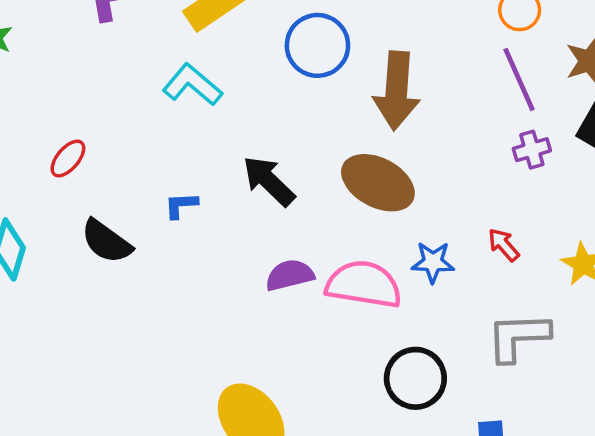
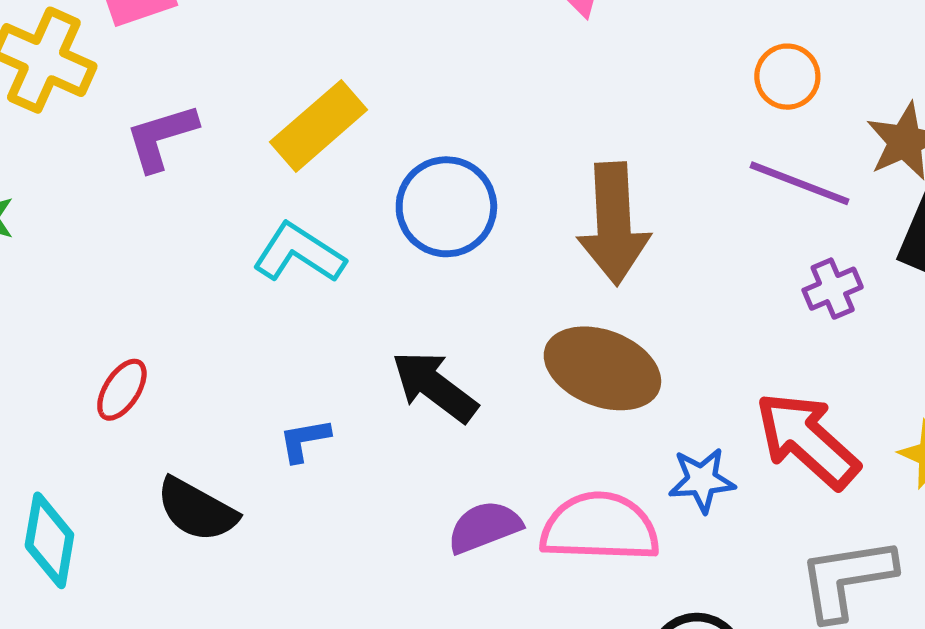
blue circle: (317, 45) -> (446, 207), moved
purple line: (519, 79) -> (799, 183), turned -38
red arrow: (504, 245) -> (807, 440), size x2.0

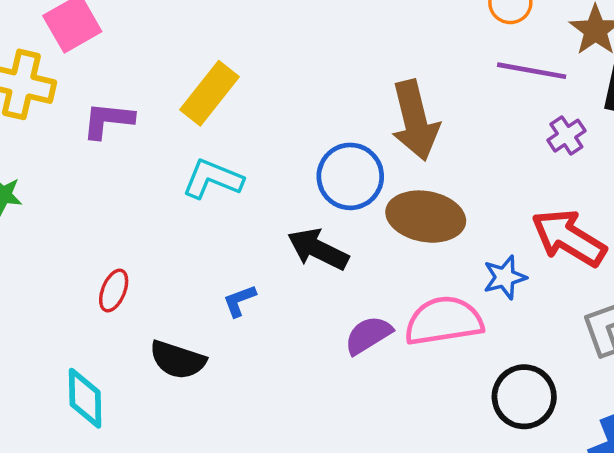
purple L-shape: (161, 137) -> (108, 120), turned 34
blue circle: (446, 207) -> (350, 176), moved

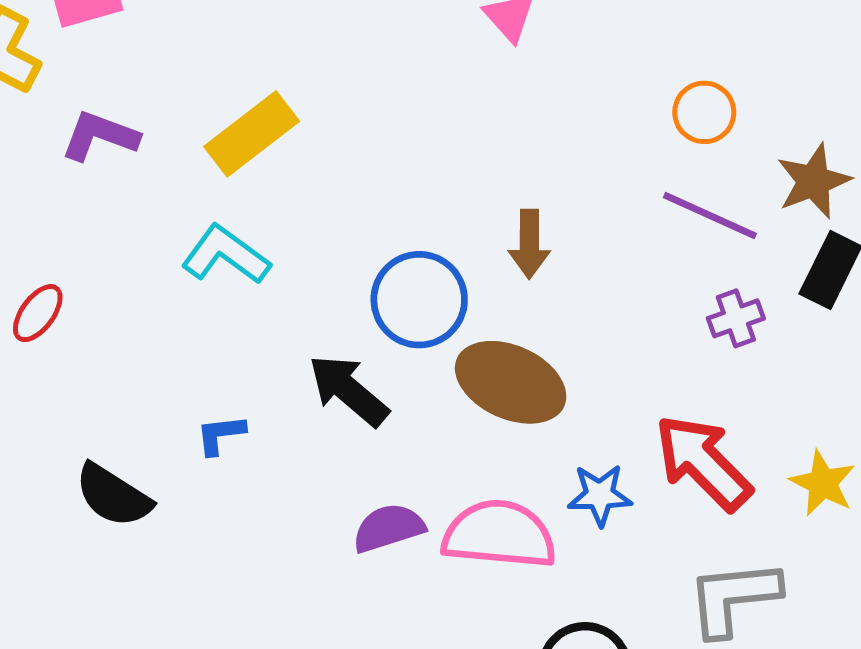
brown arrow: (415, 120) -> (529, 244), size x0.6
red ellipse: (114, 291) -> (38, 313), moved

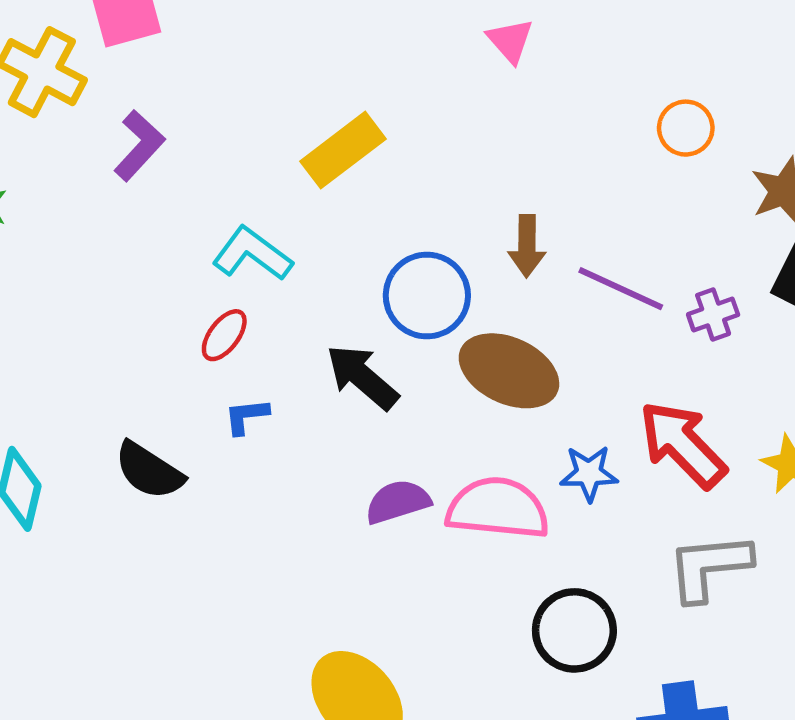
yellow rectangle: (252, 134) -> (343, 150), moved
purple L-shape: (100, 136) -> (139, 146), turned 112
purple line: (710, 215) -> (621, 289), moved
red ellipse: (38, 313) -> (224, 335), moved

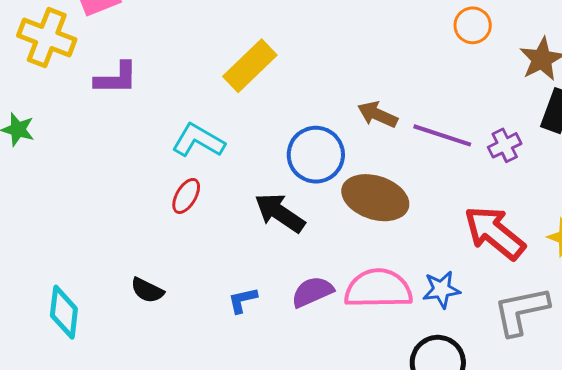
purple L-shape: (139, 146) -> (116, 78), turned 54
brown arrow: (527, 246) -> (378, 115), turned 120
blue L-shape: (246, 416) -> (243, 300), moved
black semicircle: (149, 471) -> (147, 290), size x0.7
blue star: (589, 473) -> (441, 290), moved

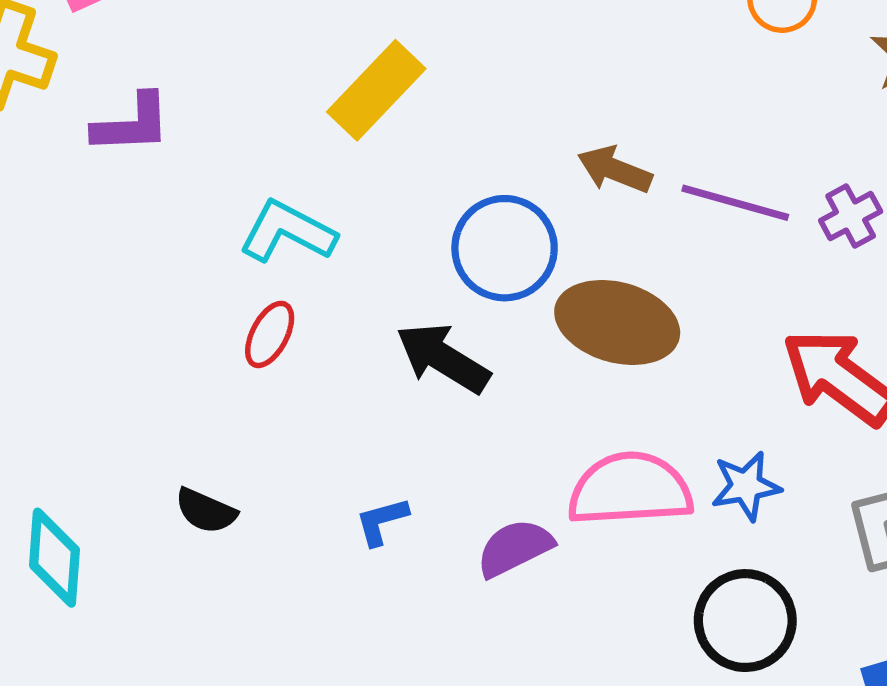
purple semicircle: (312, 292) -> (515, 548), moved

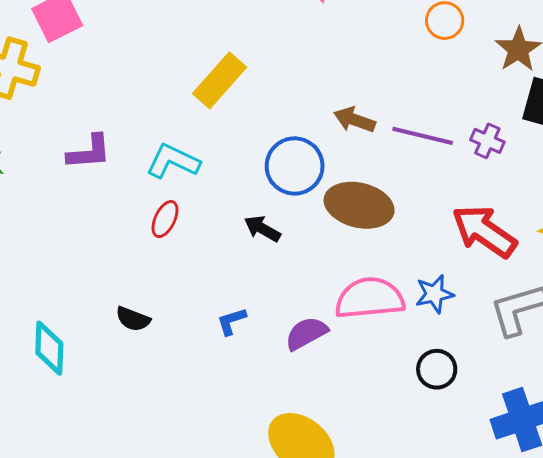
purple L-shape: (132, 124) -> (89, 152), moved
purple cross: (851, 216) -> (487, 141), turned -36
black arrow: (443, 358) -> (262, 229), size x0.7
black circle: (745, 621) -> (437, 369), size x0.7

